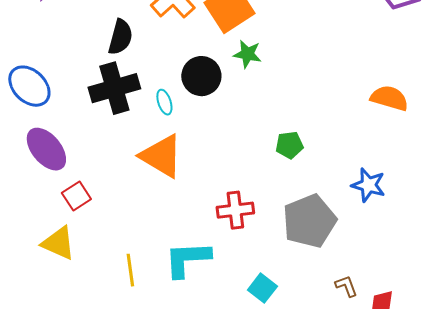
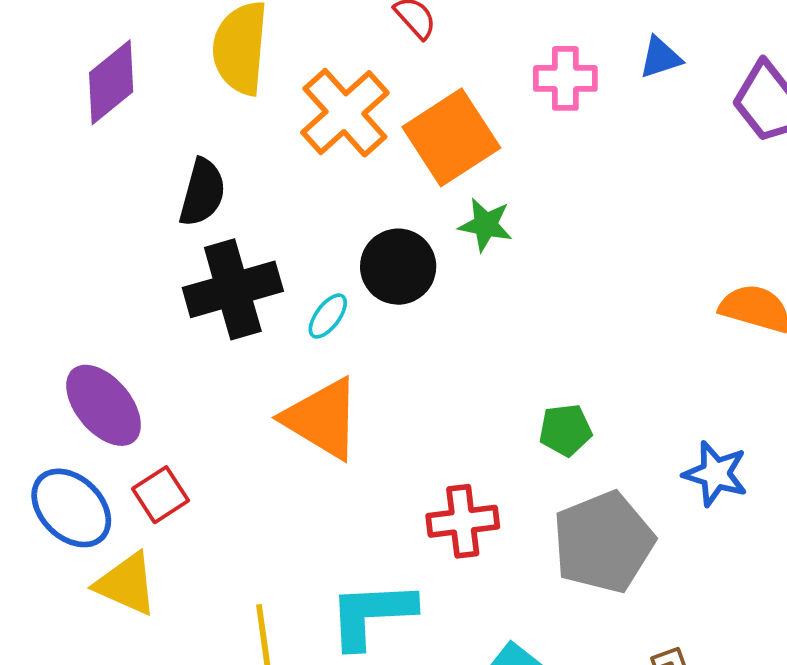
black semicircle: (120, 37) -> (202, 192), moved
blue ellipse: (29, 86) -> (71, 508), moved
cyan ellipse: (164, 102) -> (328, 316), turned 55
green pentagon: (289, 145) -> (565, 430), moved

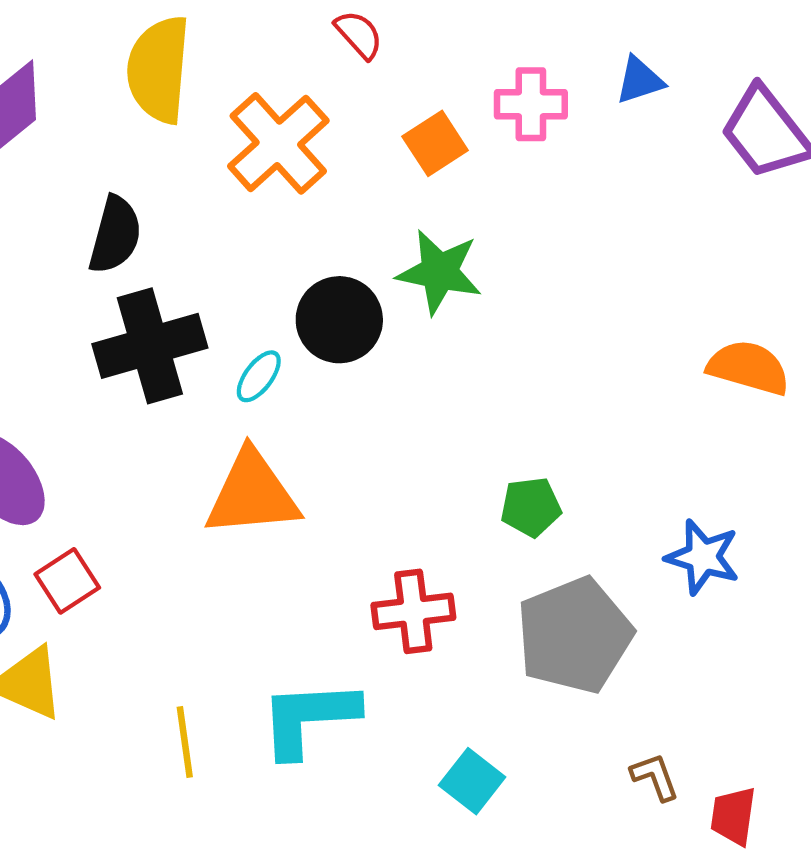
orange square: (451, 137) -> (435, 143), moved, size x0.6
green star: (486, 225) -> (439, 272), size x1.4
orange triangle: (322, 419) -> (252, 494), turned -36

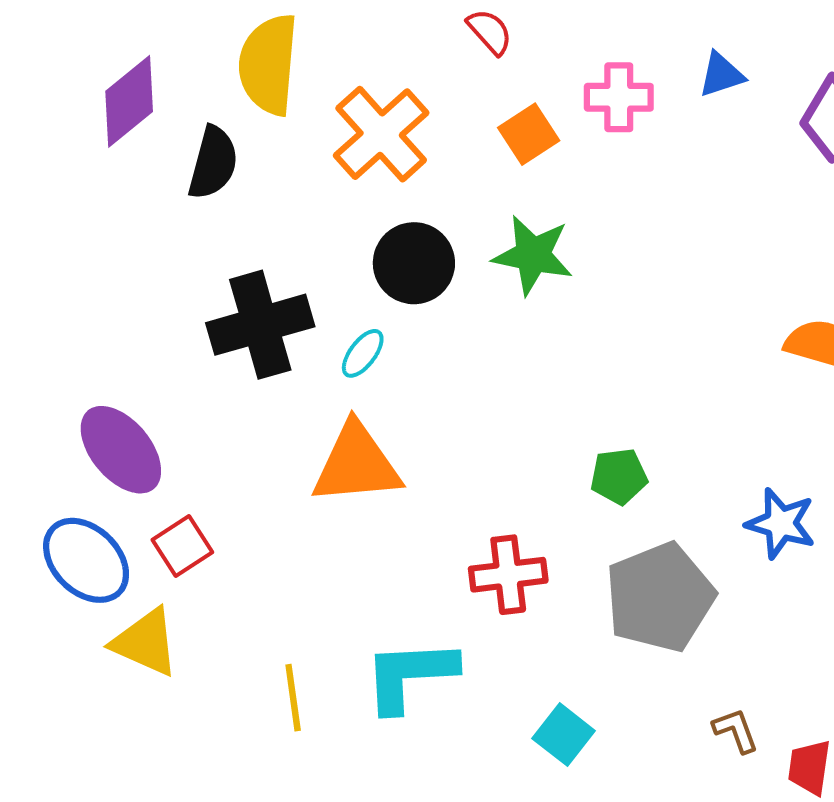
red semicircle: (359, 35) -> (490, 32), moved
black semicircle: (115, 235) -> (213, 163), moved
black circle: (339, 320) -> (414, 263), moved

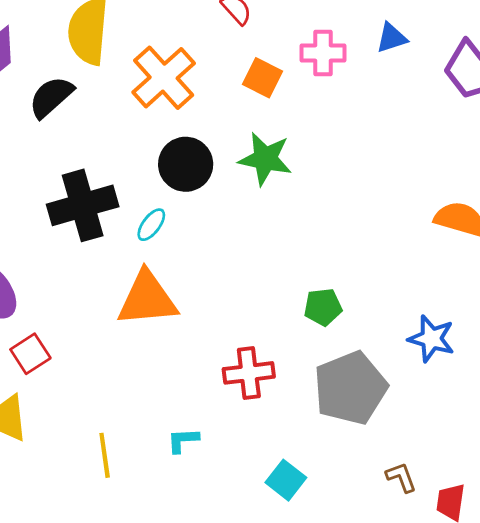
orange square: (529, 134) -> (263, 78), turned -30
black semicircle: (213, 163) -> (51, 97), turned -147
cyan L-shape: (410, 675) -> (183, 440), size x0.5

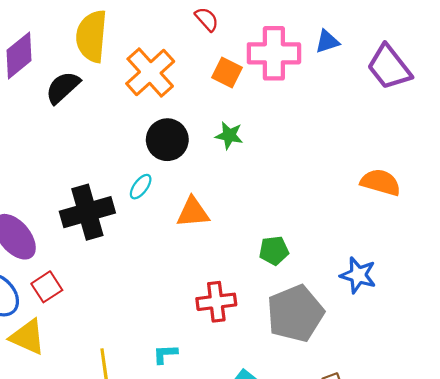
pink cross: (323, 53) -> (274, 53), size x1.5
green star: (265, 159) -> (229, 135), size x0.7
black cross: (83, 205) -> (87, 212), moved
orange triangle: (147, 299) -> (193, 212), moved, size x0.7

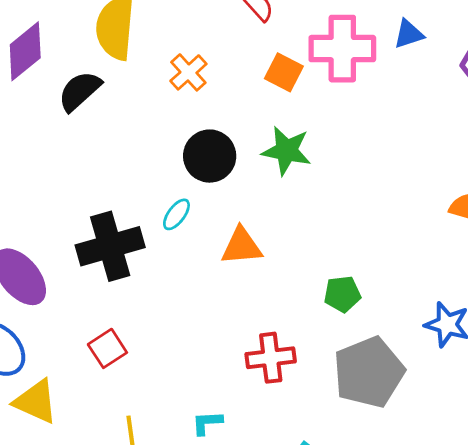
orange cross: (150, 73) -> (188, 72), size x0.6
green star: (229, 135) -> (287, 151), size x1.4
red square: (47, 287) -> (107, 348), moved

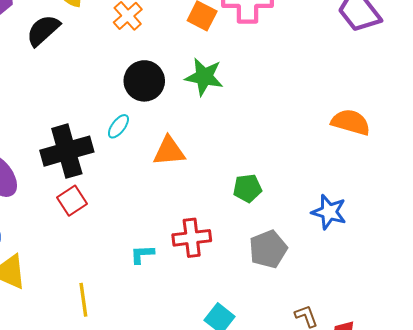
red square: (107, 348) -> (72, 201), moved
gray pentagon: (369, 372) -> (268, 249), size x0.7
cyan L-shape: (207, 423) -> (142, 254), moved

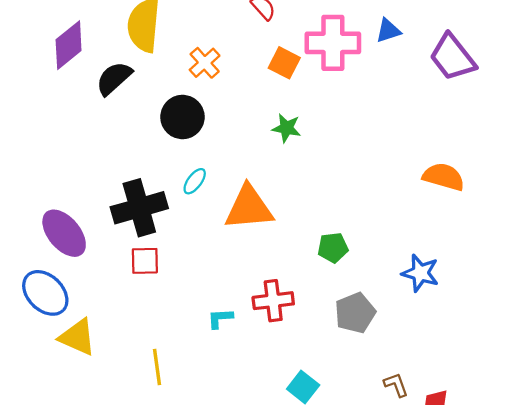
green star: (204, 77) -> (286, 128), size x0.7
black circle: (144, 81) -> (182, 117), moved
orange triangle: (169, 151) -> (249, 208), size x1.4
red square: (72, 201) -> (145, 261), turned 32

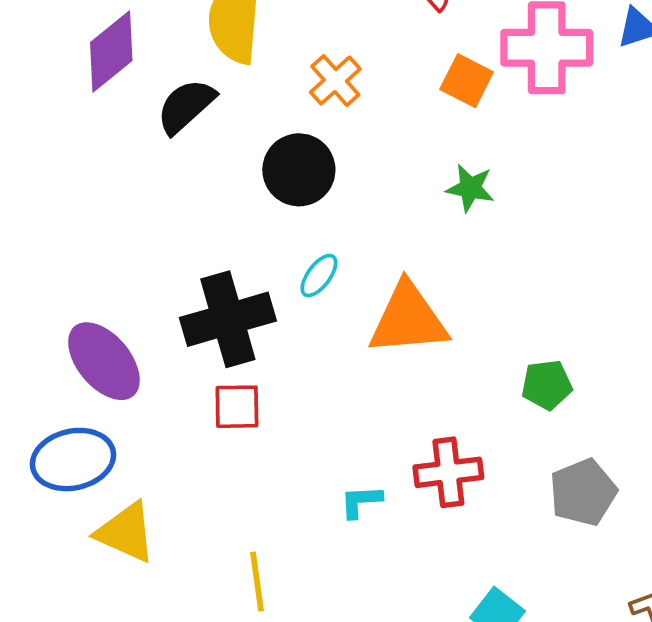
blue ellipse: (45, 293) -> (73, 460), turned -57

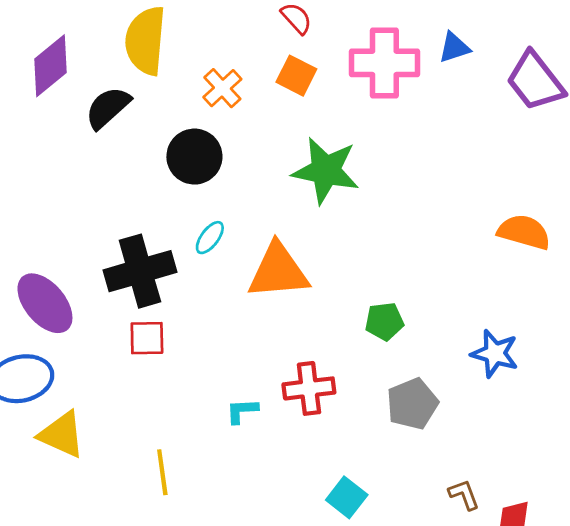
orange square: (467, 81) -> (296, 76), moved
green star: (470, 188) -> (326, 171), size x1.8

